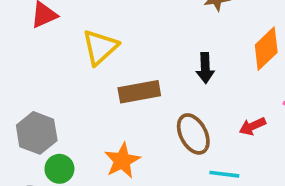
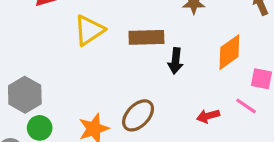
brown rectangle: (139, 92) -> (146, 37), moved
brown ellipse: (193, 134) -> (138, 115), moved, turned 64

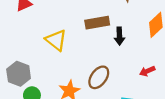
yellow triangle: (89, 30) -> (56, 40), moved, turned -40

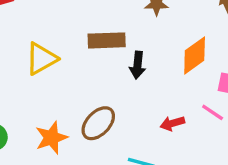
yellow triangle: (56, 40) -> (41, 59), turned 45

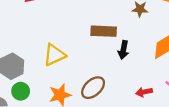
yellow triangle: (41, 59) -> (54, 55), moved

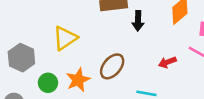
green circle: (21, 91) -> (48, 83), moved

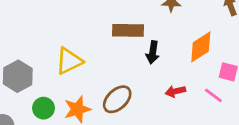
red arrow: (167, 62) -> (175, 91), moved

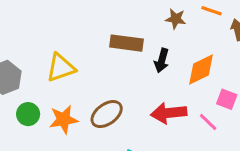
black arrow: (153, 52) -> (162, 61), moved
red arrow: (175, 91) -> (169, 113), size x1.6

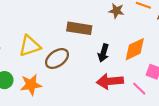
black arrow: (162, 61) -> (103, 53), moved
brown ellipse: (107, 114) -> (57, 58), moved

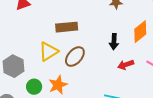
brown rectangle: (79, 28) -> (67, 27), moved
red arrow: (110, 81) -> (126, 65), size x0.7

